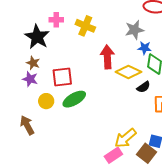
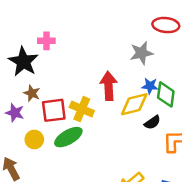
yellow cross: (85, 26) -> (82, 109), moved
blue star: (145, 48) -> (150, 86), moved
brown star: (33, 63) -> (32, 93), moved
yellow diamond: (128, 72) -> (134, 104), turned -40

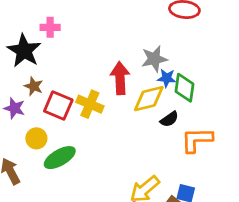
gray star: (141, 53) -> (154, 59), moved
red square: (54, 110) -> (58, 105), turned 30
green ellipse: (68, 137) -> (60, 158), moved

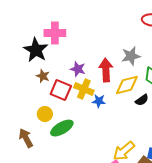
pink cross: (50, 27) -> (55, 33), size x1.5
blue star: (167, 78) -> (99, 101), moved
purple star: (14, 108) -> (78, 69), moved

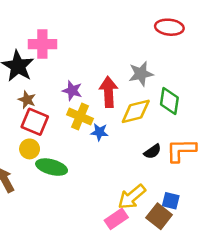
red square: (61, 90) -> (35, 122), moved
black semicircle: (142, 100) -> (153, 152), moved
green ellipse: (62, 128) -> (52, 167), turned 45

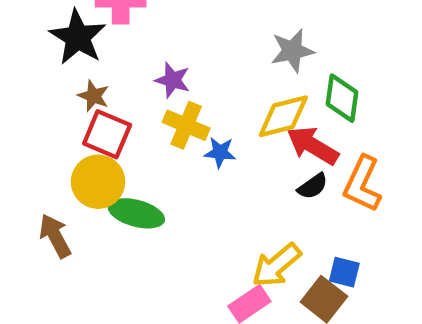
red arrow: (109, 92) -> (313, 146), moved, turned -56
yellow circle: (30, 149) -> (98, 182), size x1.5
orange L-shape: (181, 150) -> (362, 184), turned -64

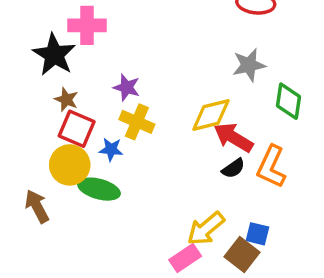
gray star: (292, 51) -> (249, 65), moved
green diamond: (342, 98) -> (289, 101), moved
blue star: (220, 152) -> (111, 149), moved

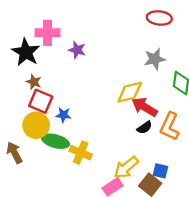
purple star: (127, 87) -> (77, 50), moved
yellow cross: (137, 122) -> (81, 153), moved

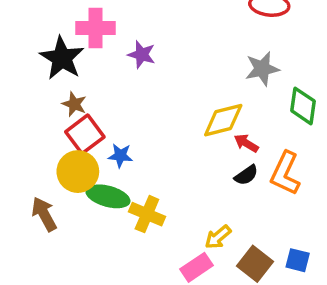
red square: (41, 101) -> (85, 134), turned 30
red arrow: (144, 107) -> (246, 143), size x0.6
yellow arrow: (126, 167) -> (218, 237), size x0.7
blue square: (160, 171) -> (298, 260), moved

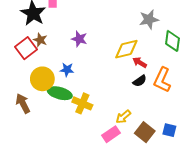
purple star: (142, 55) -> (79, 39), moved
red square: (85, 134) -> (26, 48), moved

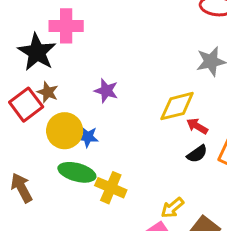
yellow circle: (42, 79) -> (65, 131), moved

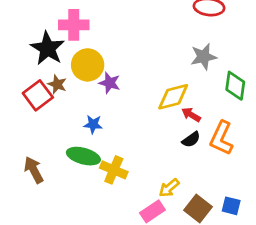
yellow circle: (65, 131) -> (88, 65), moved

